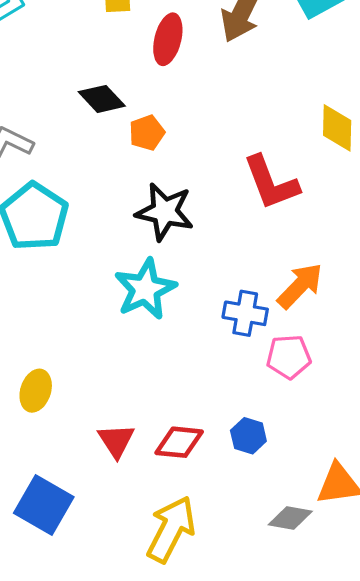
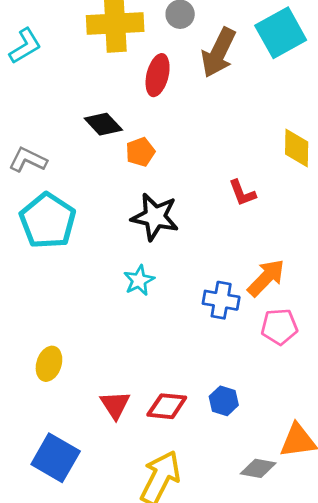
red L-shape: (271, 183) -> (242, 193), size x0.6
cyan star: (145, 289) -> (139, 280), size x0.6
pink pentagon: (289, 357) -> (279, 327), moved

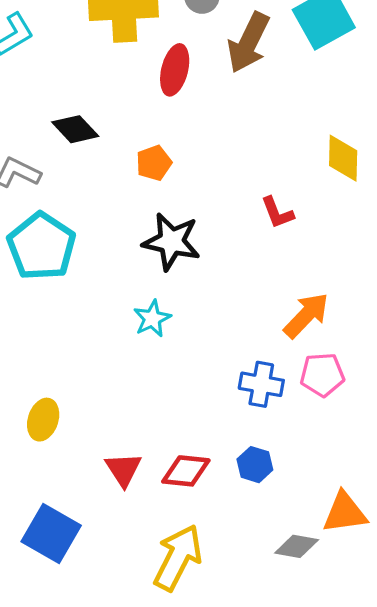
black diamond: (103, 124) -> (75, 129), moved
blue cross: (221, 300) -> (261, 384), moved

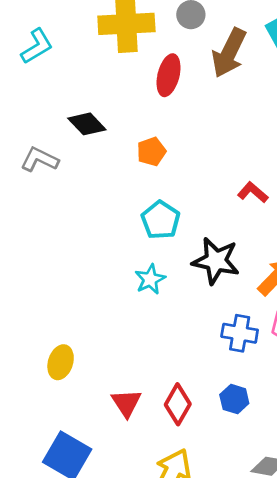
red L-shape: (277, 213) -> (253, 192), turned 152
black star: (171, 242) -> (216, 261), moved
cyan pentagon: (42, 246) -> (161, 220), moved, size x0.7
red diamond: (186, 471) -> (178, 404), turned -66

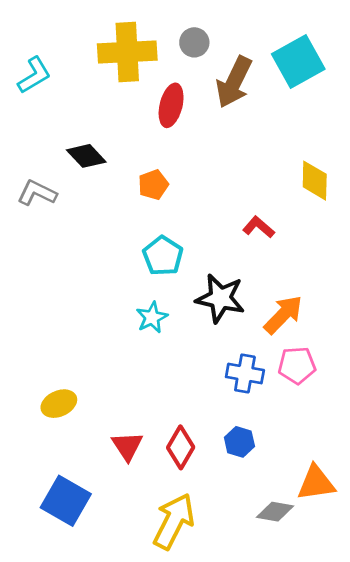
yellow ellipse: (61, 362) -> (59, 404), turned 48

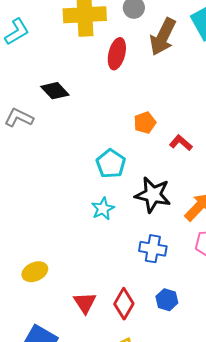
orange pentagon: (153, 185) -> (145, 123), moved
blue cross: (245, 373) -> (153, 249), moved

